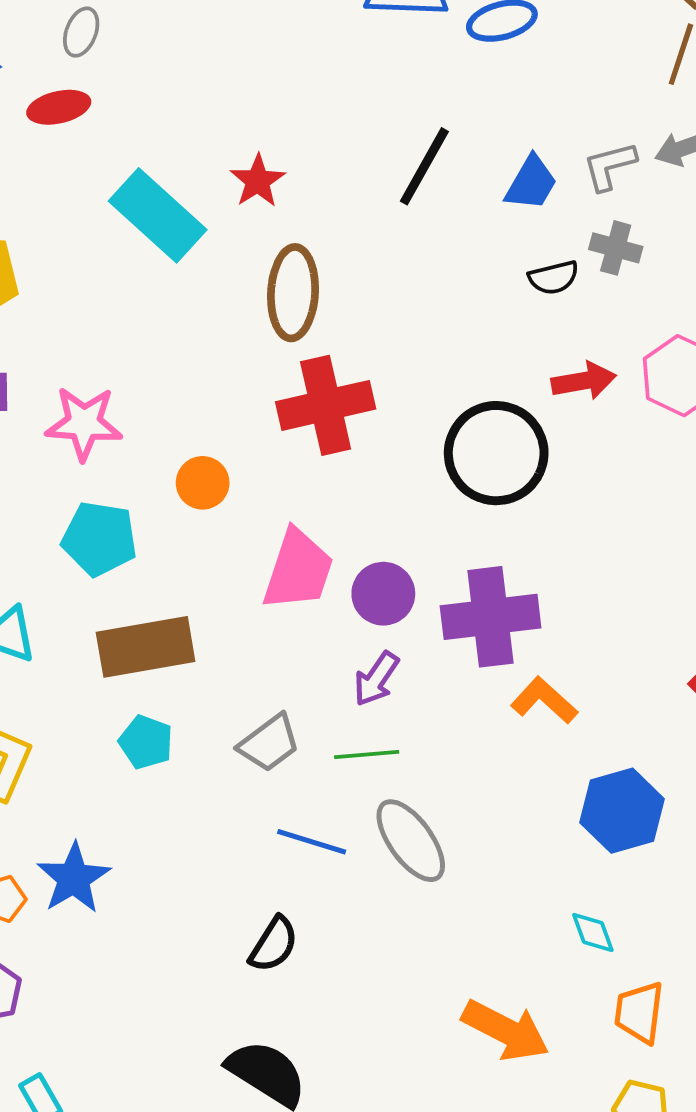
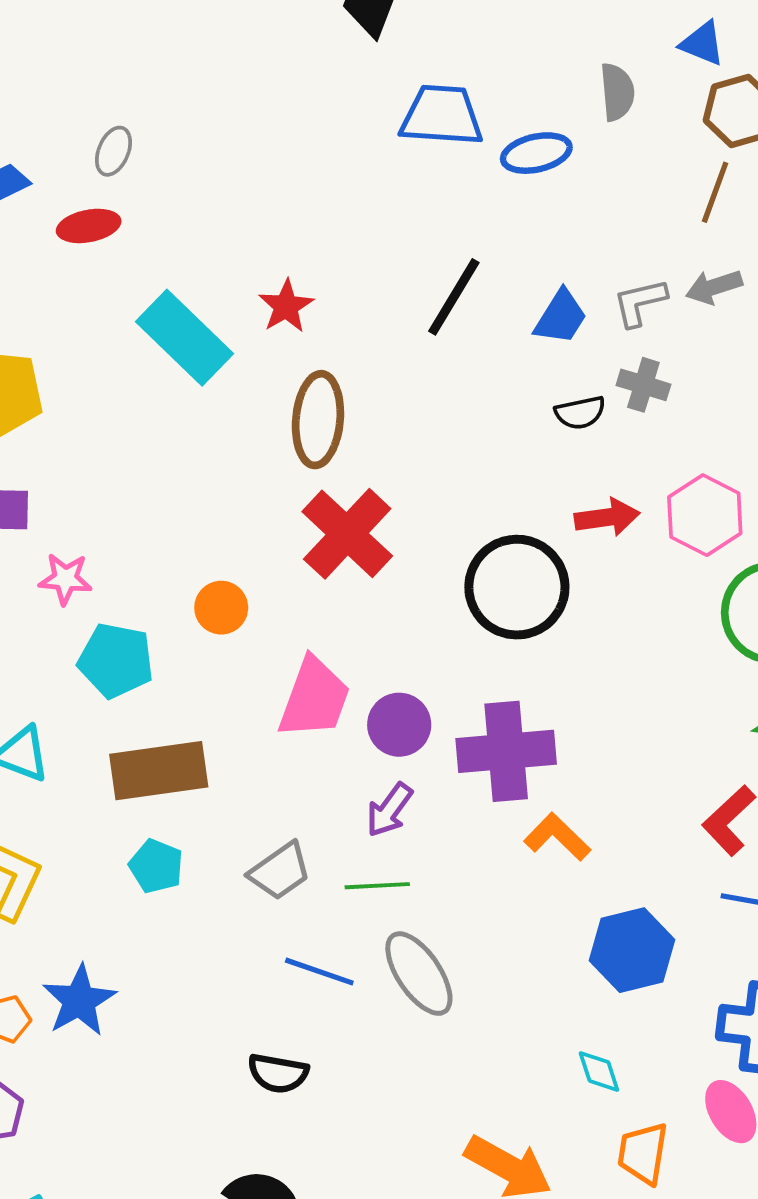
red cross: (326, 405) -> (347, 534), turned -36
pink star: (84, 423) -> (65, 579), moved, size x0.7
black semicircle: (274, 944) -> (278, 1073), turned 66

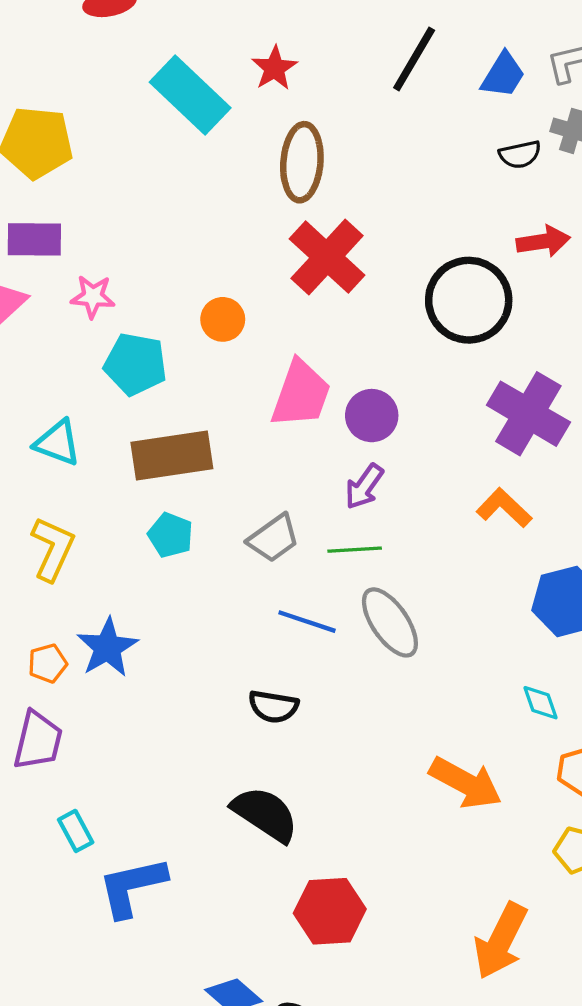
purple cross: (506, 751) -> (528, 414), moved, turned 36

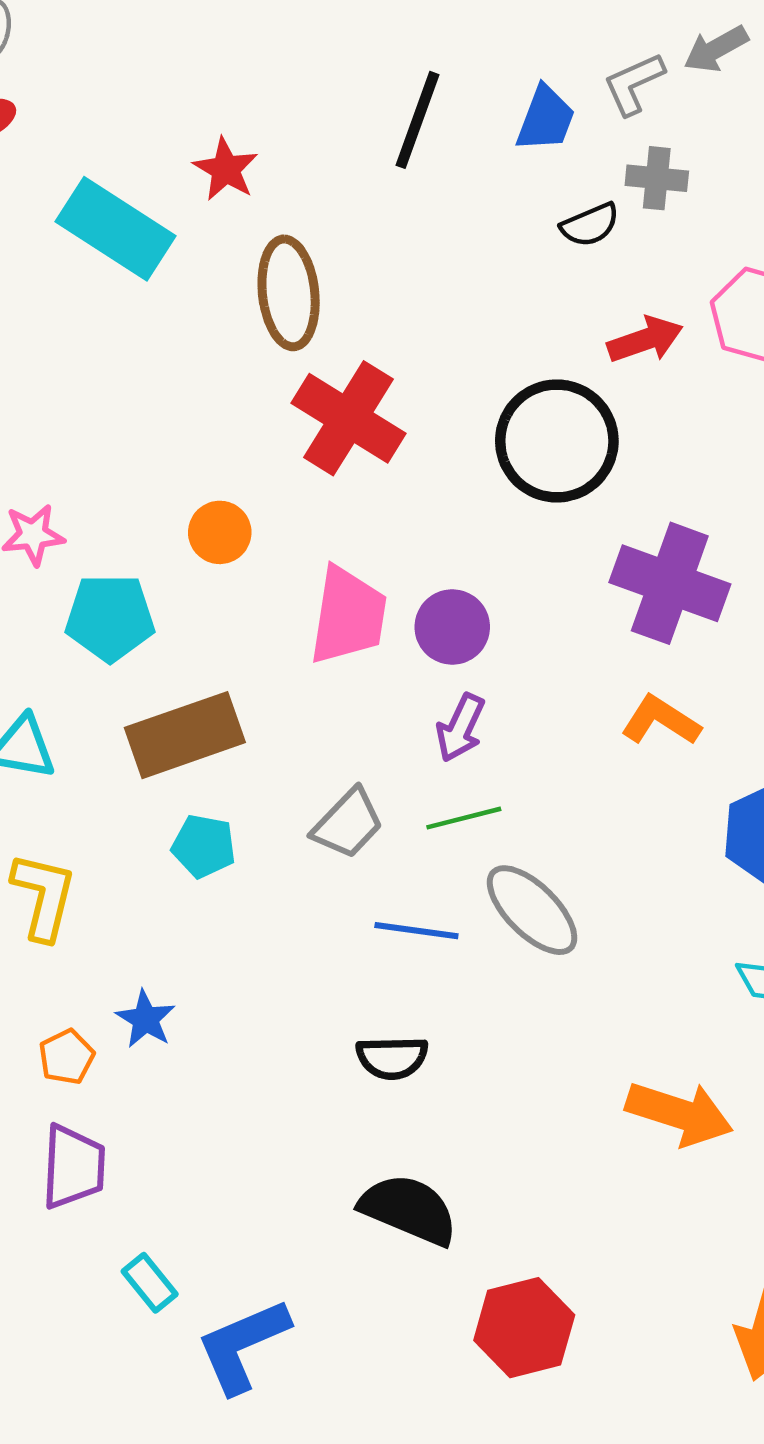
blue star: (107, 647) -> (146, 1019), size x0.7

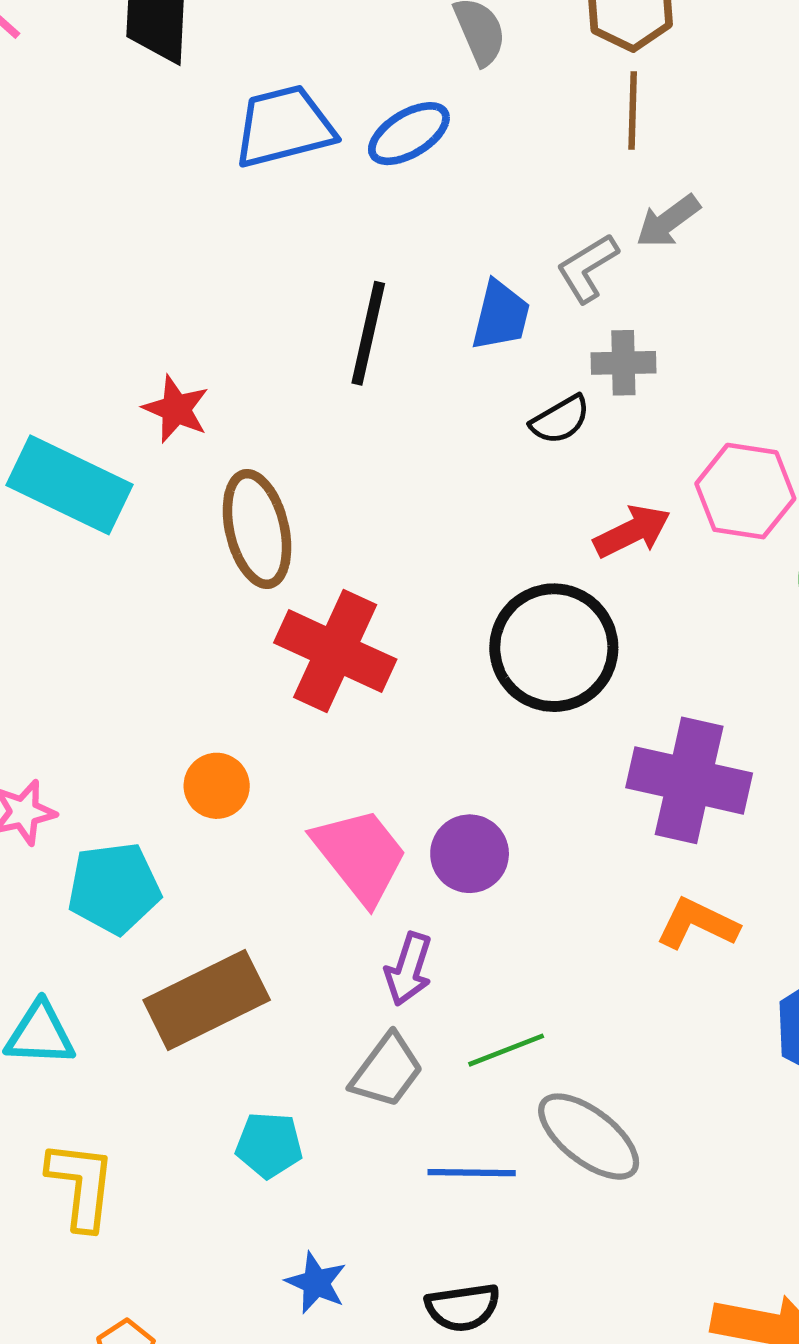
pink trapezoid: (348, 616) -> (360, 855), turned -40
purple arrow: (460, 728) -> (409, 969), moved
cyan pentagon: (204, 846) -> (269, 1145), moved
blue star: (146, 1019) -> (316, 1283), moved

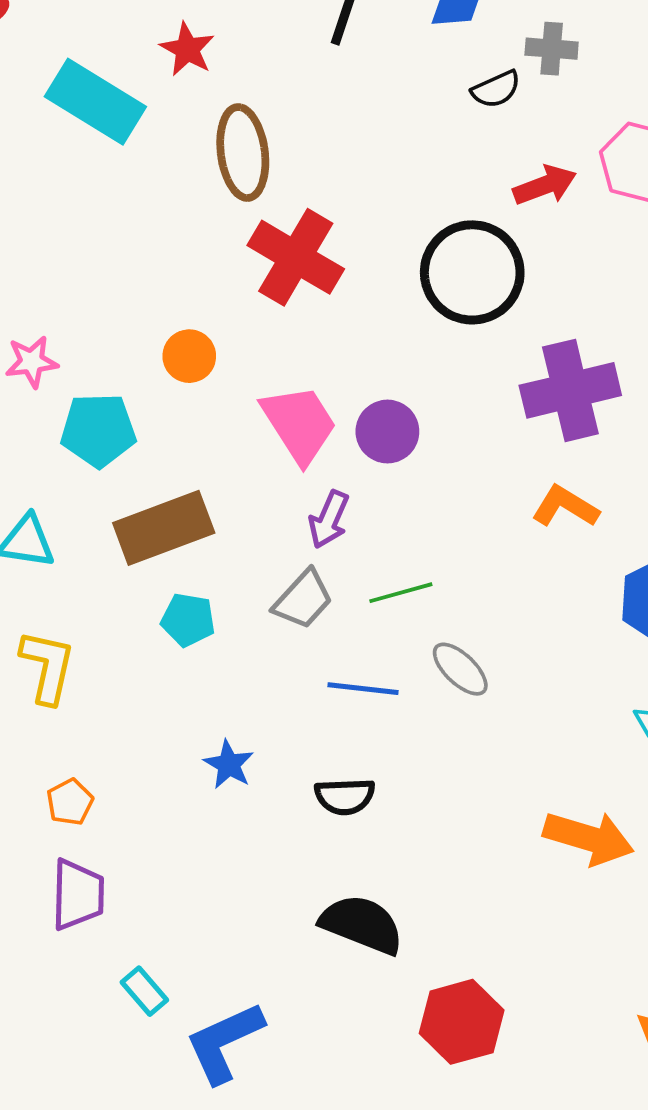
purple cross: (689, 780) -> (570, 390), turned -32
gray ellipse: (589, 1137) -> (460, 669), size x0.7
cyan pentagon: (269, 1145) -> (188, 620), moved

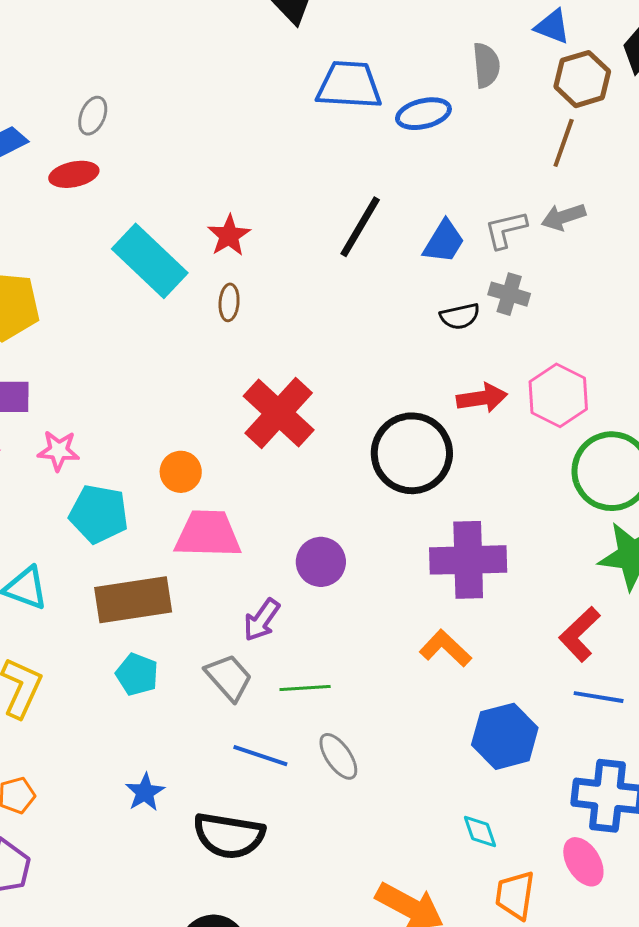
brown ellipse: (243, 153) -> (229, 302), moved, size x0.5
pink trapezoid: (299, 424) -> (208, 534), moved, turned -68
gray trapezoid: (303, 600) -> (229, 677), turned -96
black semicircle: (345, 796) -> (229, 836), size x1.5

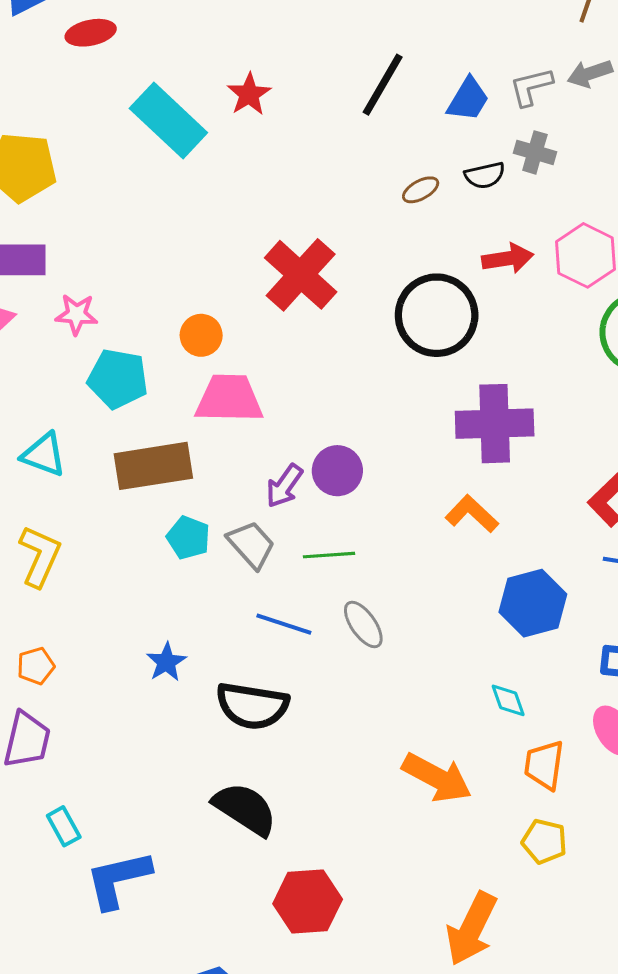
brown ellipse: (229, 302) -> (421, 190), moved, turned 57
purple circle: (321, 562) -> (337, 471), moved
cyan pentagon: (137, 674) -> (188, 538), moved

